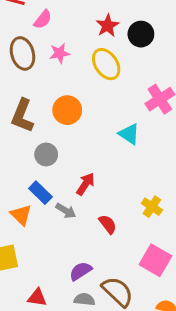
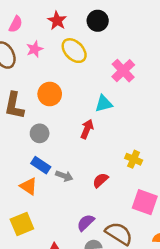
red star: (107, 26) -> (57, 21), moved
cyan triangle: (129, 134) -> (104, 104), turned -36
red arrow: (85, 184) -> (87, 129), moved
red semicircle: (108, 224) -> (100, 180), turned -84

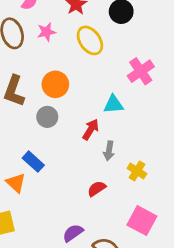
gray circle: (40, 133) -> (47, 117), moved
gray arrow: (64, 176) -> (109, 151), moved, turned 70

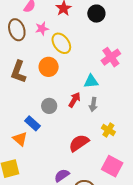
yellow ellipse: (90, 40) -> (61, 43), moved
gray circle: (47, 117) -> (49, 106), moved
gray arrow: (109, 151) -> (93, 104), moved
red semicircle: (97, 189) -> (79, 143), size x1.5

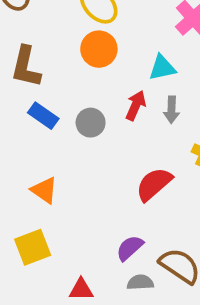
orange circle: (49, 67) -> (99, 49), moved
blue rectangle: (33, 123) -> (43, 116), moved

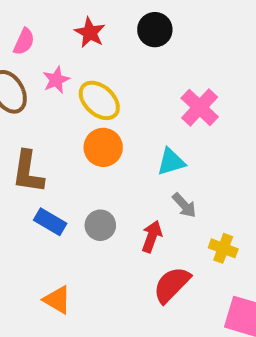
red arrow: (136, 106) -> (152, 236), moved
gray arrow: (172, 110) -> (184, 205), turned -40

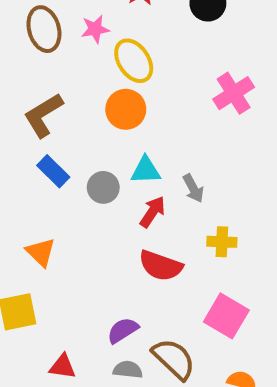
cyan triangle: (171, 162) -> (146, 170), moved
brown L-shape: (28, 172) -> (43, 115), turned 36
yellow cross: (223, 248) -> (222, 242), turned -32
red semicircle: (172, 285) -> (161, 266), turned -129

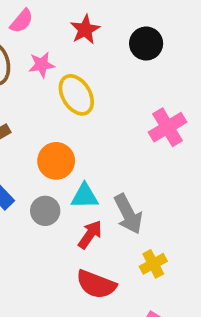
orange circle: (126, 109) -> (56, 161), moved
gray arrow: (193, 188) -> (128, 214), size x1.5
yellow cross: (222, 242) -> (153, 264), turned -32

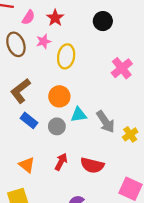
red star: (85, 30) -> (55, 18), moved
yellow ellipse: (76, 95) -> (66, 56), turned 50
red arrow: (90, 235) -> (61, 162), moved
yellow cross: (153, 264) -> (130, 134), moved

